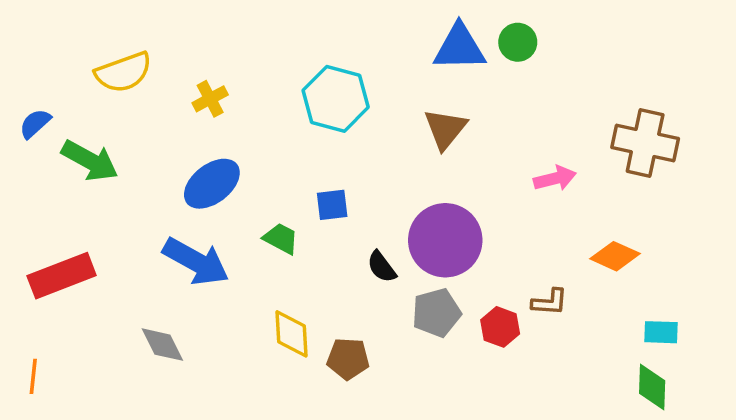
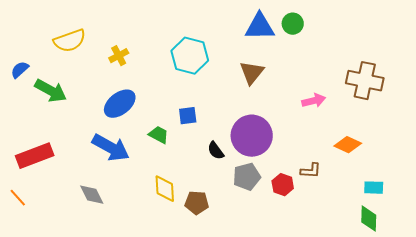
orange line: (33, 376) -> (18, 198), moved, turned -48

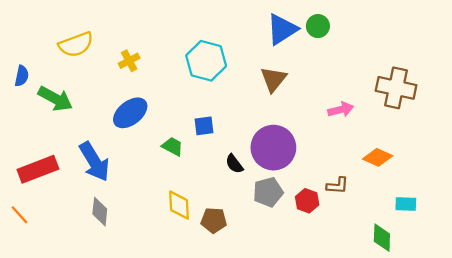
blue triangle: (260, 27) -> (282, 29), turned -32
blue semicircle: (20, 70) -> (22, 76), turned 144
blue arrow: (111, 148) -> (94, 162), moved, turned 30
gray diamond: (92, 195) -> (100, 212), turned 32
green diamond: (369, 219) -> (382, 238), moved

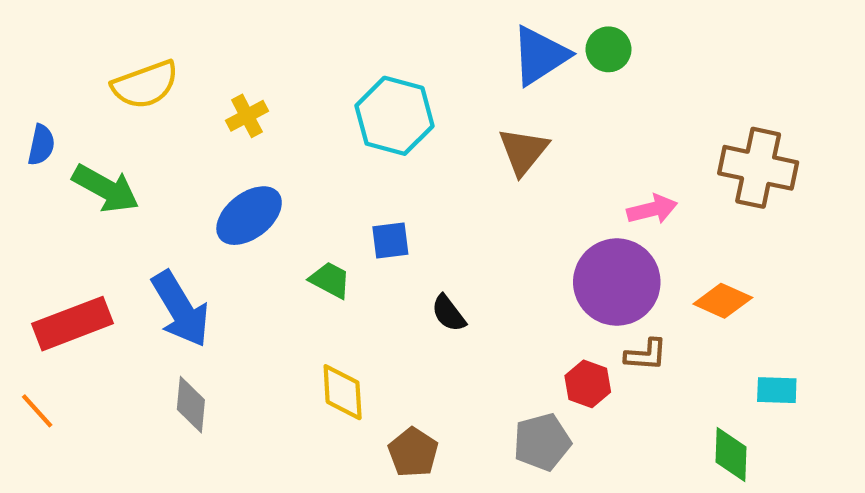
purple circle: (273, 148) -> (617, 282), moved
gray pentagon: (268, 192) -> (542, 442), moved
brown pentagon: (214, 220) -> (413, 452), moved, turned 30

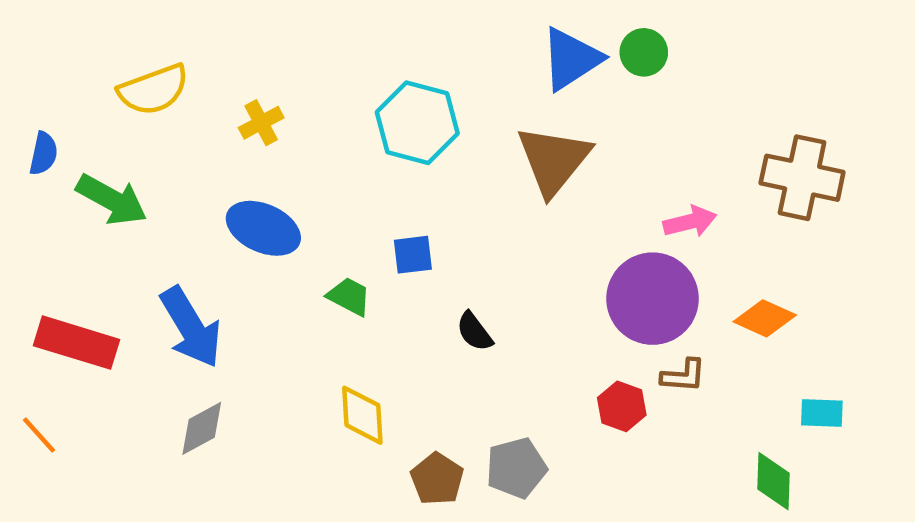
brown triangle: (523, 151) -> (554, 160), size x1.4
blue ellipse: (249, 216) -> (263, 228), turned 62
red rectangle: (72, 324) -> (76, 343), turned 38
gray diamond: (191, 405) -> (202, 428), turned 56
gray pentagon: (542, 442) -> (516, 468), moved

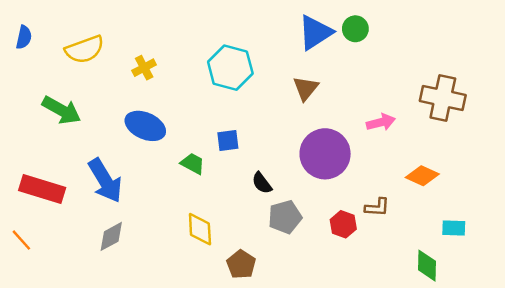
blue semicircle: (43, 153) -> (24, 37), moved
brown triangle: (554, 160) -> (306, 88), size x0.6
purple circle: (653, 299) -> (325, 154), moved
gray pentagon: (516, 468) -> (285, 217), moved

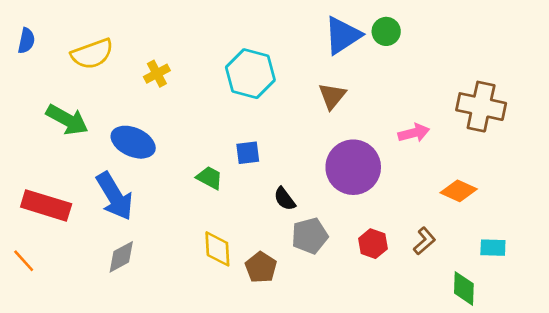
blue ellipse: (145, 126) -> (133, 142), moved
brown L-shape: (377, 207) -> (424, 241), moved, turned -45
brown pentagon: (241, 264) -> (261, 267), moved

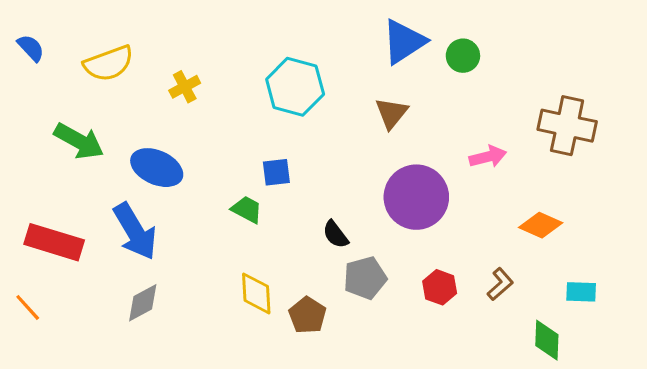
green circle: (386, 31) -> (463, 56), moved
blue semicircle: (26, 41) -> (31, 48), turned -55
blue square: (248, 153) -> (276, 172), moved

